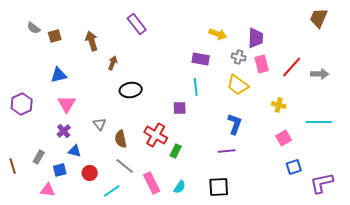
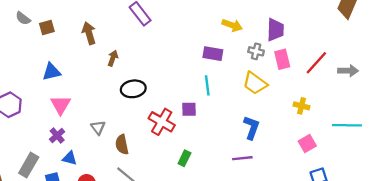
red cross: (156, 135) -> (162, 122), moved
gray rectangle: (39, 157) -> (29, 165), size x1.5

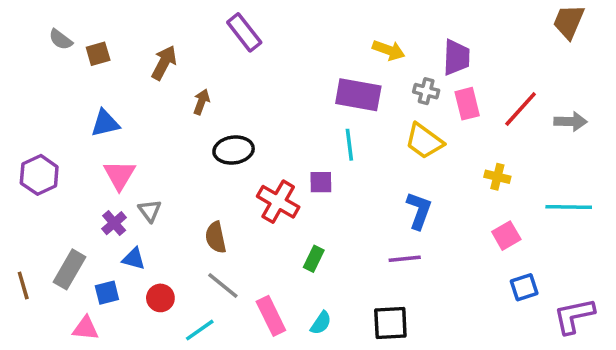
brown arrow: (89, 33) -> (164, 63), turned 45
purple rectangle: (213, 54) -> (358, 95), size x1.4
gray triangle: (98, 128) -> (150, 211), moved

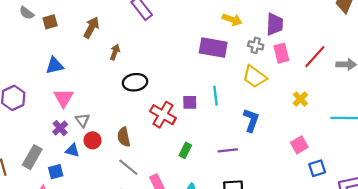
cyan line: (349, 145) -> (215, 96), moved
yellow cross: (497, 177) -> (300, 99), turned 32
pink square: (506, 236) -> (299, 145), moved
purple line: (405, 259) -> (228, 150), moved
red circle: (160, 298) -> (93, 140), moved

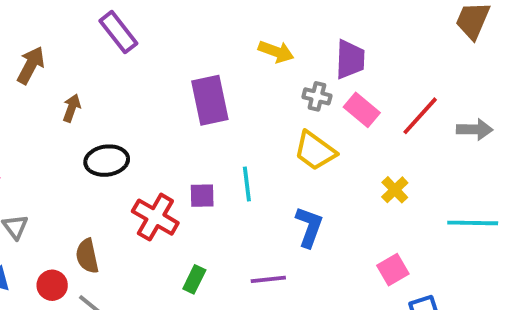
purple rectangle: (213, 48) -> (210, 100), moved, turned 68
pink rectangle: (281, 53) -> (362, 110), turned -36
red circle: (93, 140) -> (52, 285), moved

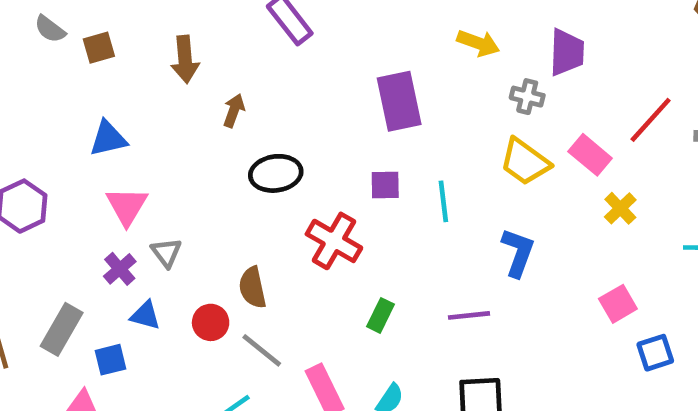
brown arrow: (31, 65) -> (185, 59), turned 147
pink rectangle: (362, 110) -> (590, 155), moved
purple square: (202, 196) -> (385, 185), moved

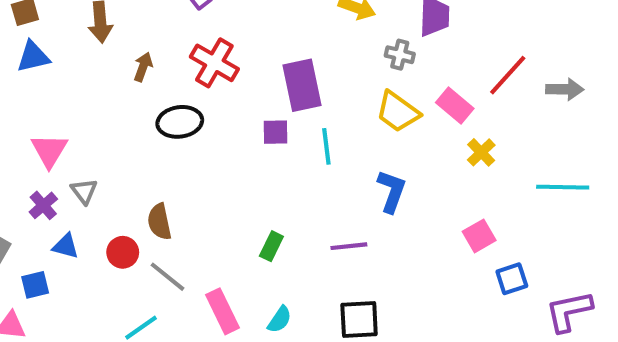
purple rectangle: (399, 101) -> (302, 85), moved
blue triangle: (108, 139) -> (33, 57), moved
red cross: (334, 241) -> (214, 63), moved

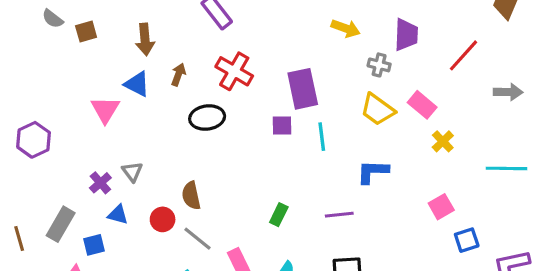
blue triangle: (33, 57) -> (137, 84), moved, turned 40
red line: (508, 75) -> (464, 55), moved
pink triangle: (49, 150) -> (105, 110), moved
blue L-shape: (392, 191) -> (373, 172), turned -108

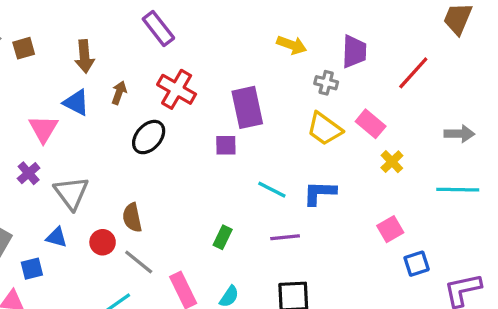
gray arrow: (508, 92) -> (459, 134), moved
black ellipse: (207, 118) -> (149, 137), turned -40
cyan line: (322, 137) -> (272, 190), moved, turned -56
gray triangle: (132, 172) -> (71, 193), size x1.6
purple cross: (100, 183) -> (29, 173), moved

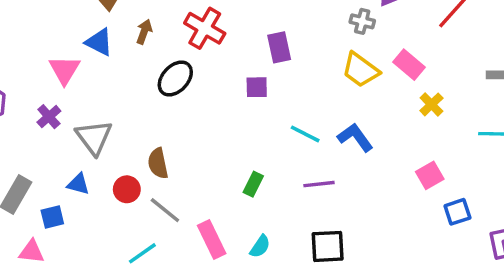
purple rectangle: (247, 107) -> (279, 47), size x0.7
blue L-shape: (320, 193) -> (355, 137), turned 52

